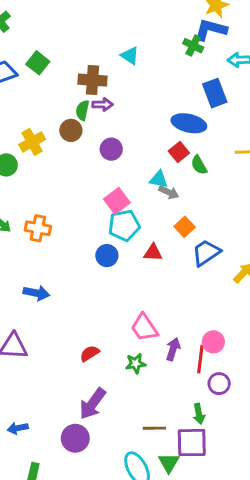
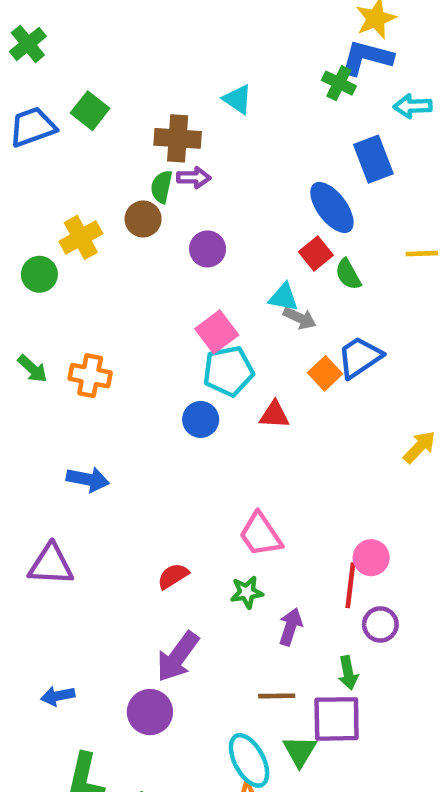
blue ellipse: (189, 123) -> (332, 207), turned 40
blue trapezoid: (206, 253) -> (360, 357), moved
purple arrow: (173, 349) -> (291, 627), moved

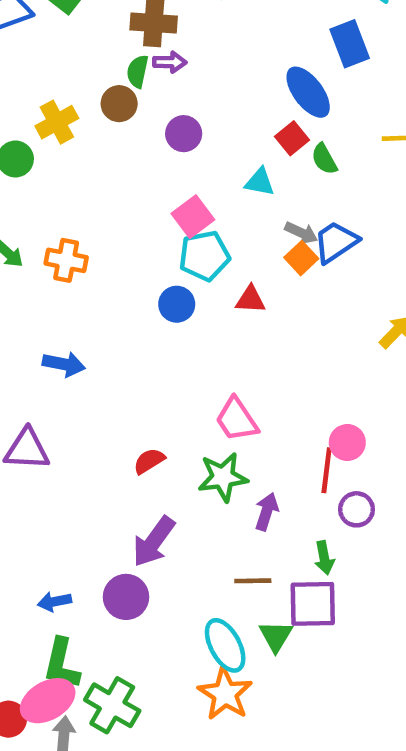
gray arrow: (300, 318) -> (301, 233), moved
green star: (247, 592) -> (223, 477), size x1.5
blue arrow: (58, 696) -> (55, 602), moved

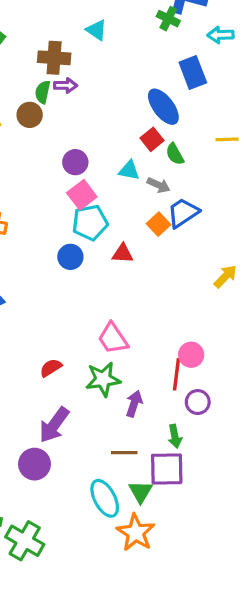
purple circle: (184, 134) -> (75, 162), moved
gray arrow: (301, 233) -> (159, 185), moved
orange star: (225, 694) -> (136, 533), moved

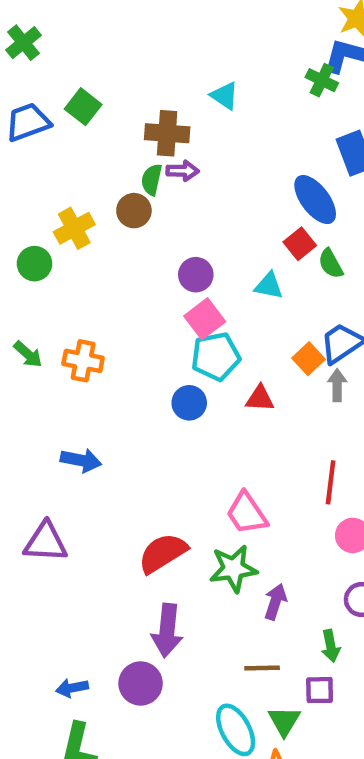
gray arrow: (159, 185) -> (337, 385), moved, turned -115
red semicircle: (51, 368) -> (163, 553), size x1.6
red line: (176, 374) -> (331, 482), moved
purple arrow: (54, 425) -> (167, 630), turned -30
purple square: (167, 469) -> (320, 690), size x0.6

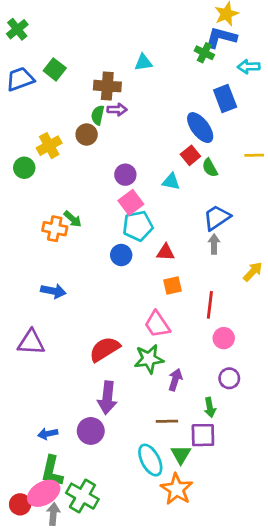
cyan triangle: (225, 96) -> (143, 62), turned -42
green arrow: (28, 354) -> (73, 219), moved
orange square: (309, 359) -> (172, 285), moved, turned 30
purple square: (320, 690) -> (203, 435), size x1.4

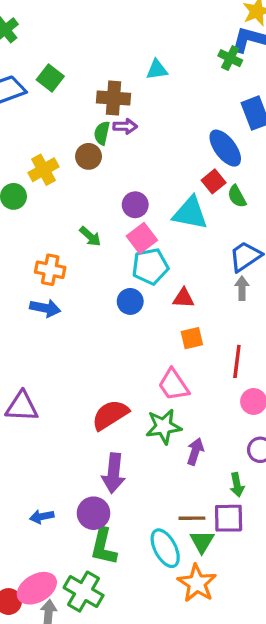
cyan triangle: (171, 182) -> (190, 213), size x1.6
green arrow: (73, 219) -> (90, 236), moved
blue arrow: (53, 291) -> (45, 308), moved
brown line: (167, 421) -> (192, 518), moved
green L-shape: (52, 471) -> (104, 547), moved

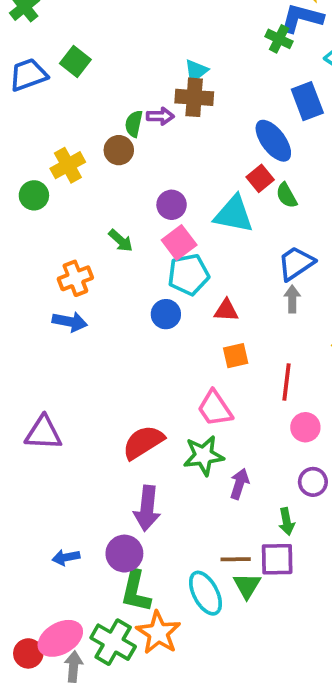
cyan triangle: (157, 70) -> (196, 71), moved, turned -30
brown cross: (114, 98) -> (194, 97), moved
orange cross: (50, 270) -> (75, 278), turned -32
orange star: (197, 583) -> (158, 633), moved

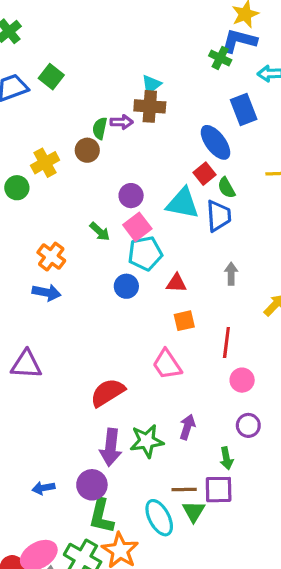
green arrow: (121, 241) -> (100, 232), moved
blue trapezoid: (296, 263) -> (219, 216), moved, turned 120
orange cross: (75, 278) -> (51, 257), turned -32
purple triangle: (43, 433) -> (26, 364), moved
green star: (204, 456) -> (147, 441), moved

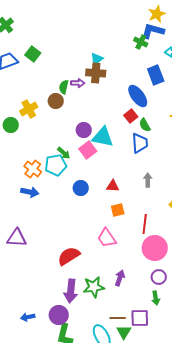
cyan triangle: (183, 203) -> (103, 137), moved
cyan pentagon: (145, 253) -> (56, 165), moved
pink circle: (242, 380) -> (155, 248), size x1.6
green arrow: (226, 458) -> (156, 298), moved

